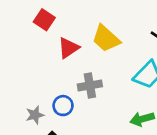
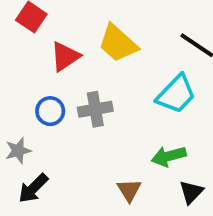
blue circle: (63, 106) -> (50, 111), moved

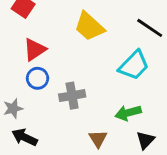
red triangle: (65, 57) -> (35, 50), moved
gray cross: (95, 109) -> (72, 96), moved
black arrow: (33, 188) -> (25, 137), turned 70

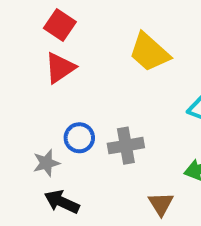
red triangle: (35, 50) -> (60, 68), moved
blue circle: (38, 78) -> (79, 138), moved

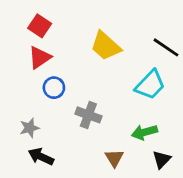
blue circle: (79, 138) -> (54, 88), moved
gray cross: (126, 146) -> (88, 115), turned 30

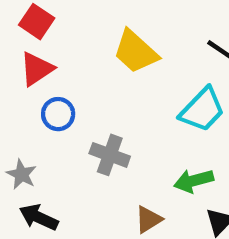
gray star: (30, 128) -> (21, 174), turned -30
brown triangle: (114, 158) -> (148, 219), turned 30

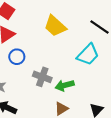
green arrow: (194, 181) -> (65, 85), moved

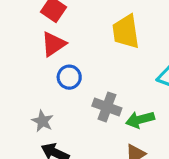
yellow trapezoid: (55, 26) -> (126, 31), turned 40

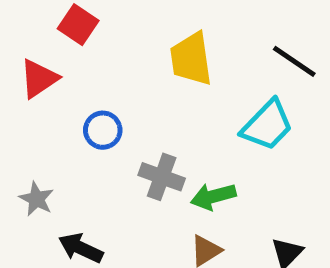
red triangle: (53, 44) -> (39, 79), moved
gray star: (42, 121) -> (36, 199), moved

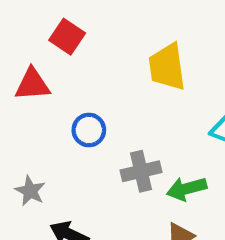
red triangle: (39, 79) -> (32, 84), turned 30
gray cross: (162, 177) -> (141, 171), turned -33

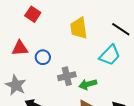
red triangle: (32, 84) -> (20, 48), moved
gray star: (30, 191) -> (16, 85), size x1.5

